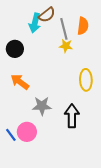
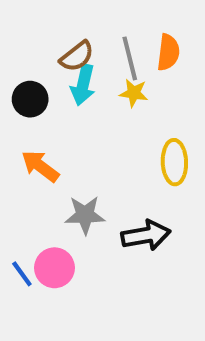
brown semicircle: (47, 15) -> (77, 56), moved
cyan arrow: (35, 23) -> (83, 85), moved
black arrow: (72, 116) -> (146, 235), turned 80

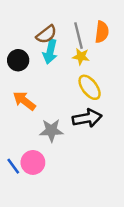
yellow ellipse: (174, 162) -> (90, 87), moved, turned -35
black arrow: (146, 235) -> (87, 118), moved

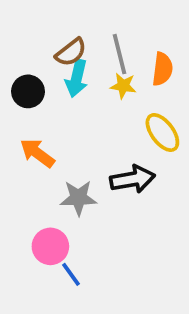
orange semicircle: (102, 32) -> (162, 69), moved
yellow ellipse: (90, 87) -> (162, 132), moved
blue line: (13, 166) -> (71, 274), moved

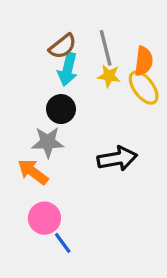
black circle: (28, 91) -> (61, 109), moved
yellow ellipse: (162, 132) -> (144, 88), moved
orange arrow: (37, 153) -> (33, 172), moved
gray star: (78, 198) -> (48, 142), moved

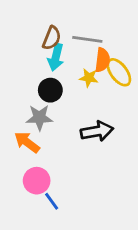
brown semicircle: (63, 46) -> (52, 38), turned -30
gray line: (106, 48) -> (87, 39), turned -68
orange semicircle: (144, 61) -> (102, 60), moved
yellow star: (109, 76) -> (89, 78), moved

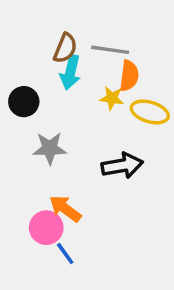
yellow ellipse: (119, 72) -> (150, 112), moved, turned -36
black circle: (50, 90) -> (24, 102), moved
orange arrow: (27, 142) -> (65, 209), moved

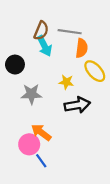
cyan arrow: (70, 72) -> (44, 46), turned -40
yellow star: (112, 98) -> (66, 82), moved
yellow ellipse: (150, 112) -> (95, 71), turned 30

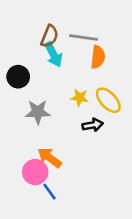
yellow ellipse: (95, 71) -> (108, 100), moved
black arrow: (77, 105) -> (93, 125), size x0.7

